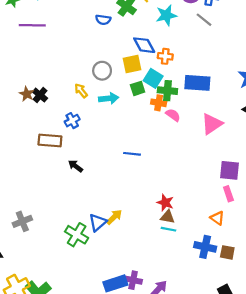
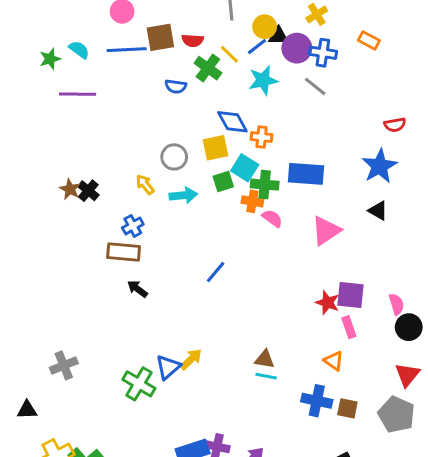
brown rectangle: (50, 140) -> (124, 252), moved
blue line: (132, 154) -> (216, 272), turned -56
red star: (165, 203) -> (327, 303), moved

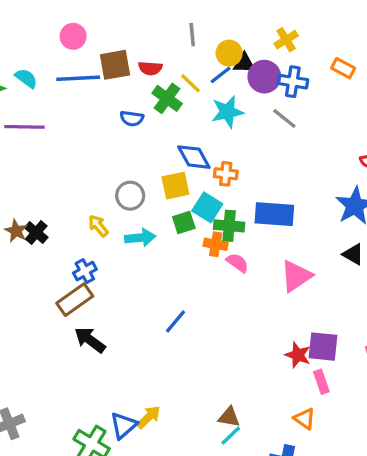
brown rectangle: (124, 252) -> (75, 300), turned -40
black arrow: (137, 289) -> (90, 340), size x1.4
cyan line: (266, 376) -> (231, 435), turned -55

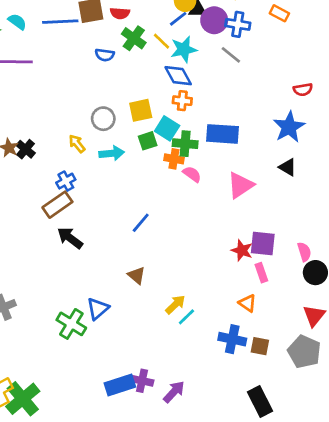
yellow line: (191, 83) -> (161, 41), moved
blue diamond: (194, 157) -> (178, 76), moved
yellow arrow: (149, 417) -> (175, 304), moved
brown triangle: (229, 417) -> (137, 275), moved, turned 30

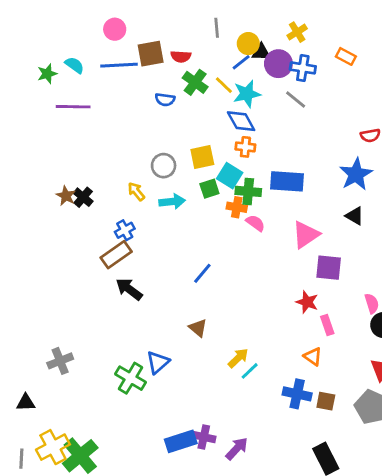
purple square: (263, 243) -> (329, 268), moved

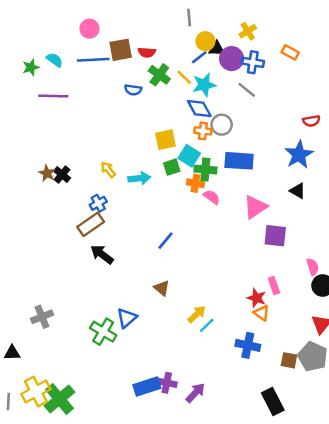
gray line: (217, 28) -> (189, 17), moved
gray circle: (164, 166) -> (222, 125), moved
red star: (307, 302) -> (257, 298), moved
brown square: (326, 401) -> (289, 360), moved

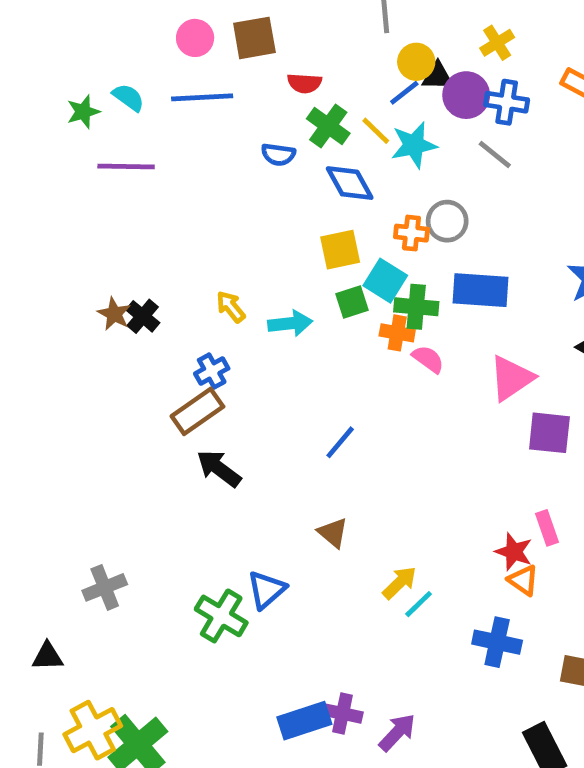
brown square: (121, 50) -> (254, 38), moved
blue diamond: (199, 108) -> (350, 183), moved

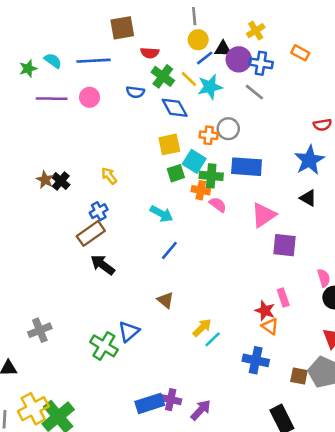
pink circle: (195, 38) -> (90, 97), moved
yellow circle: (416, 62) -> (198, 40), moved
cyan arrow: (290, 323) -> (162, 214), moved, turned 35

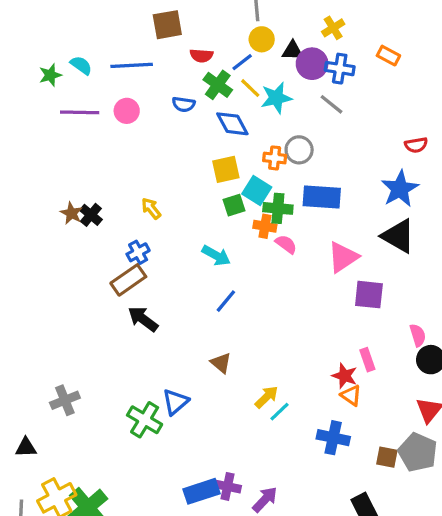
blue line: (205, 58) -> (242, 62), moved
black triangle: (308, 198) -> (398, 236), size x1.6

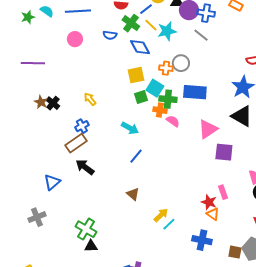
purple line: (80, 112) -> (33, 63), moved
blue triangle: (175, 402) -> (52, 182), moved
black triangle: (26, 447) -> (91, 246), moved

